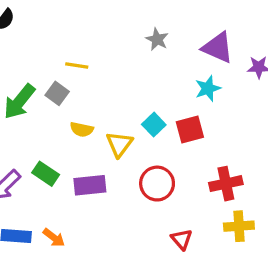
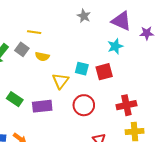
cyan square: (154, 125) -> (82, 69), turned -32
yellow semicircle: (82, 129) -> (42, 56), moved

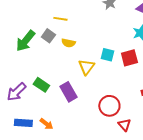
red circle: (84, 105) -> (109, 106), moved
purple rectangle: (42, 106) -> (68, 92), turned 66

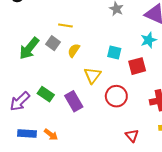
yellow semicircle: (68, 43) -> (74, 50), turned 112
cyan square: (107, 55) -> (114, 53), moved
red circle: (109, 106) -> (116, 96), moved

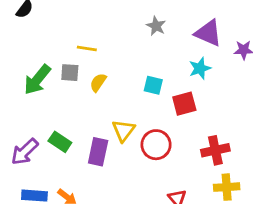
gray square: (53, 43) -> (70, 73), turned -32
yellow triangle: (92, 75) -> (124, 131), moved
purple rectangle: (74, 101) -> (98, 152), turned 42

